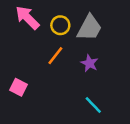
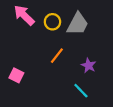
orange line: (55, 56) -> (57, 56), moved
purple star: (89, 63) -> (89, 66), moved

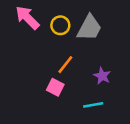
pink square: (16, 75) -> (55, 87), moved
cyan line: (81, 91) -> (93, 105), turned -56

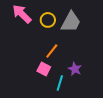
purple star: (102, 76) -> (75, 69), moved
cyan line: (93, 105) -> (60, 83), moved, turned -63

